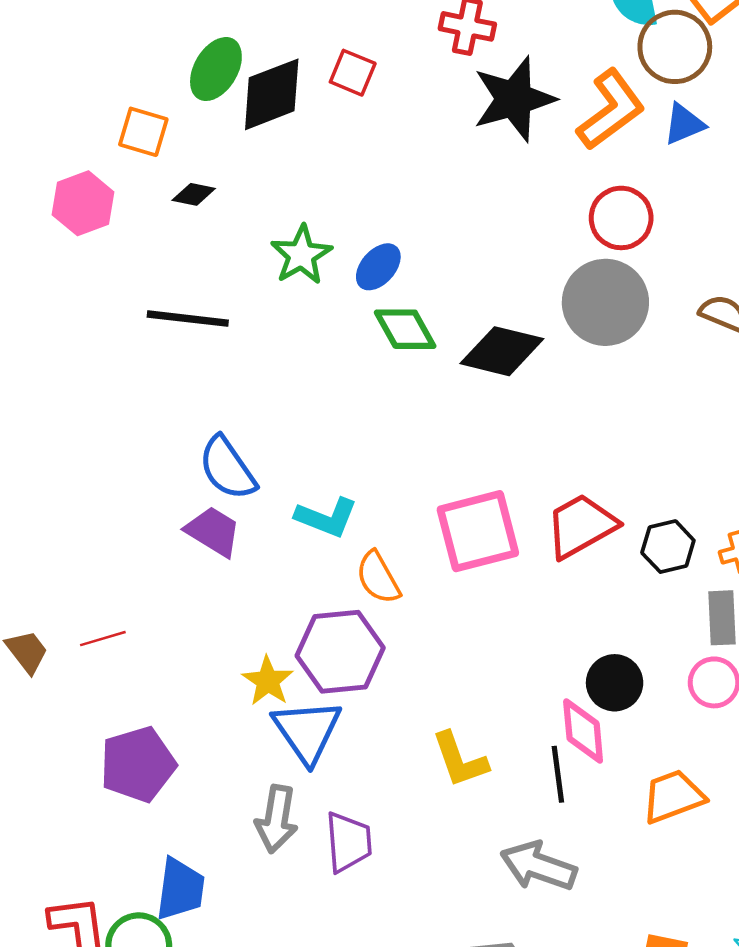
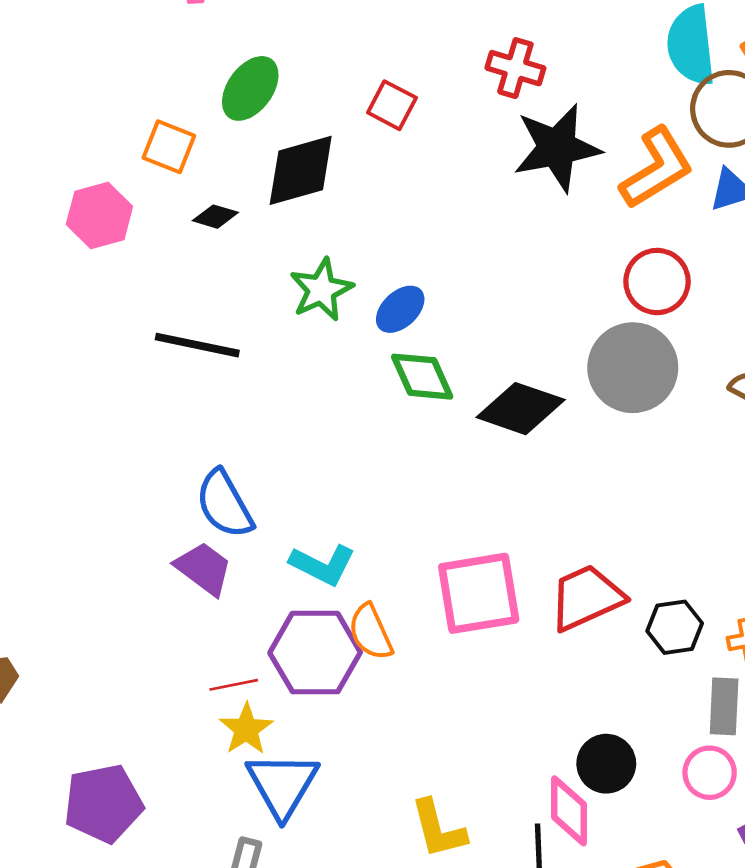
black diamond: (272, 94) -> (301, 170), moved
red line: (103, 639) -> (234, 685), moved
purple hexagon: (340, 652) -> (315, 653), moved

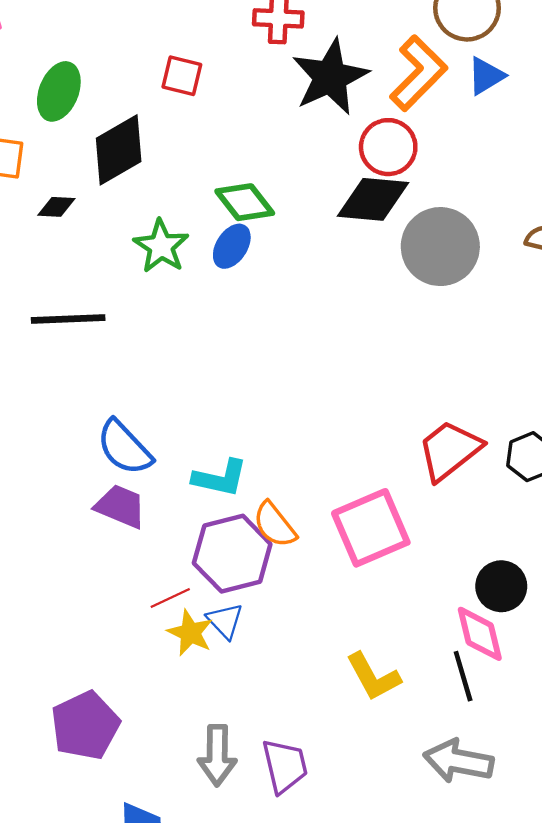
red circle: (657, 281) -> (388, 147), moved
green diamond: (422, 377) -> (245, 202), moved
black diamond: (521, 409) -> (373, 199), moved
pink square: (479, 593) -> (371, 528), moved
blue triangle: (282, 785) -> (225, 621), moved, size x0.6

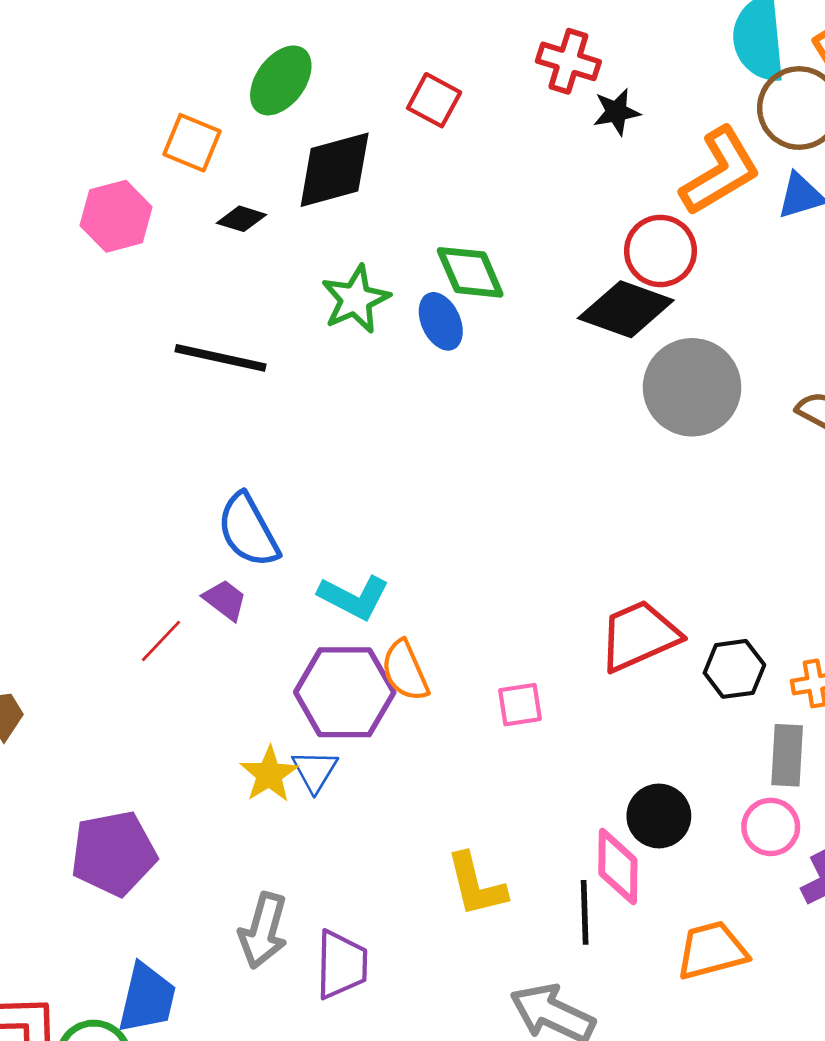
black star: (330, 77) -> (616, 112), moved, size x0.5
blue ellipse: (232, 246) -> (441, 321), turned -72
purple trapezoid: (120, 506) -> (225, 600), size x0.7
pink square: (371, 528) -> (520, 705), size x0.5
red line: (170, 598) -> (161, 641), moved, turned -36

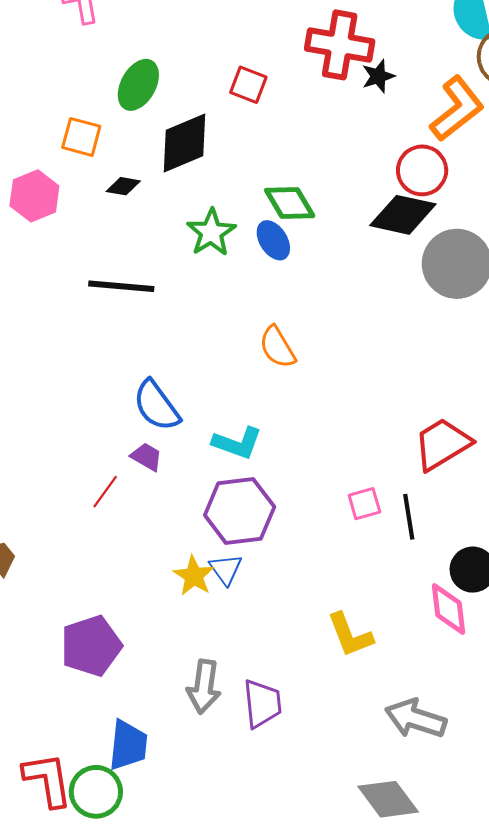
red cross: (568, 61) -> (340, 45), size x1.5
orange semicircle: (405, 671) -> (277, 347), moved
black line: (585, 912) -> (409, 517), moved

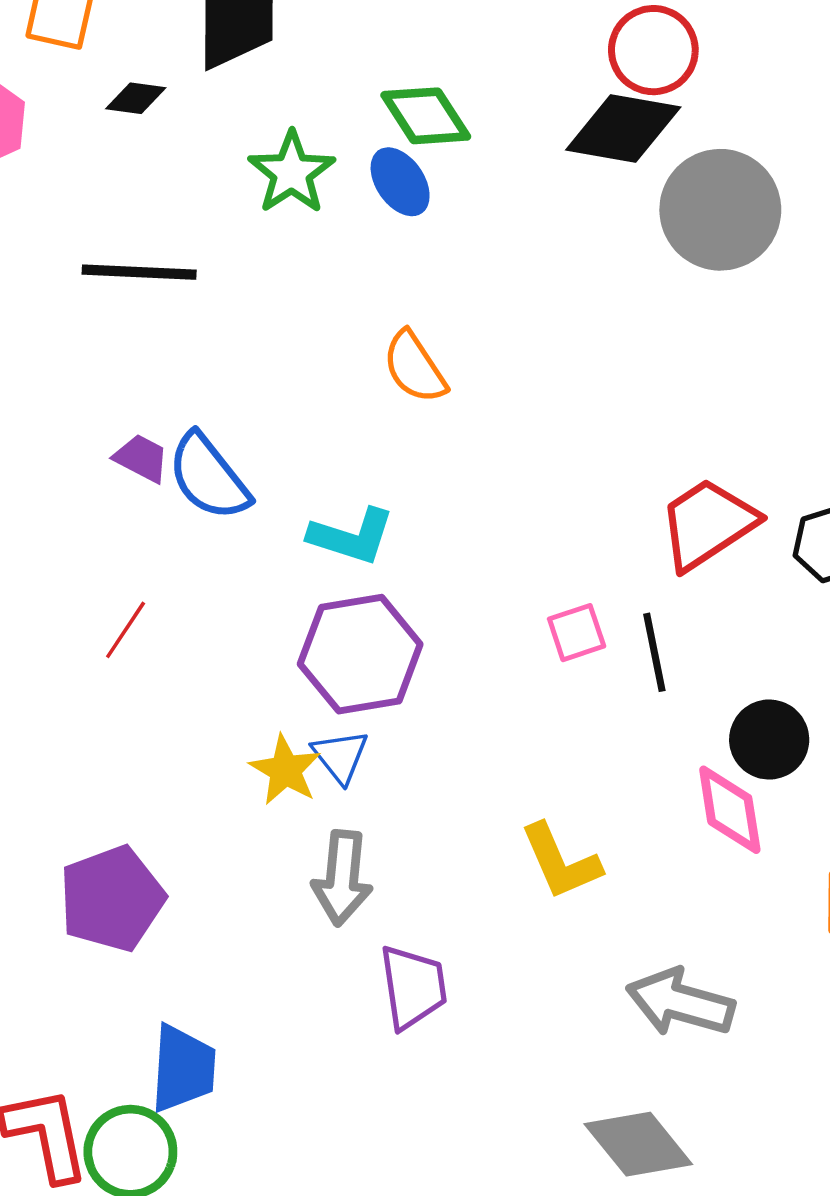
purple trapezoid: (146, 457) -> (141, 458), moved
gray arrow: (204, 687) -> (342, 878), moved

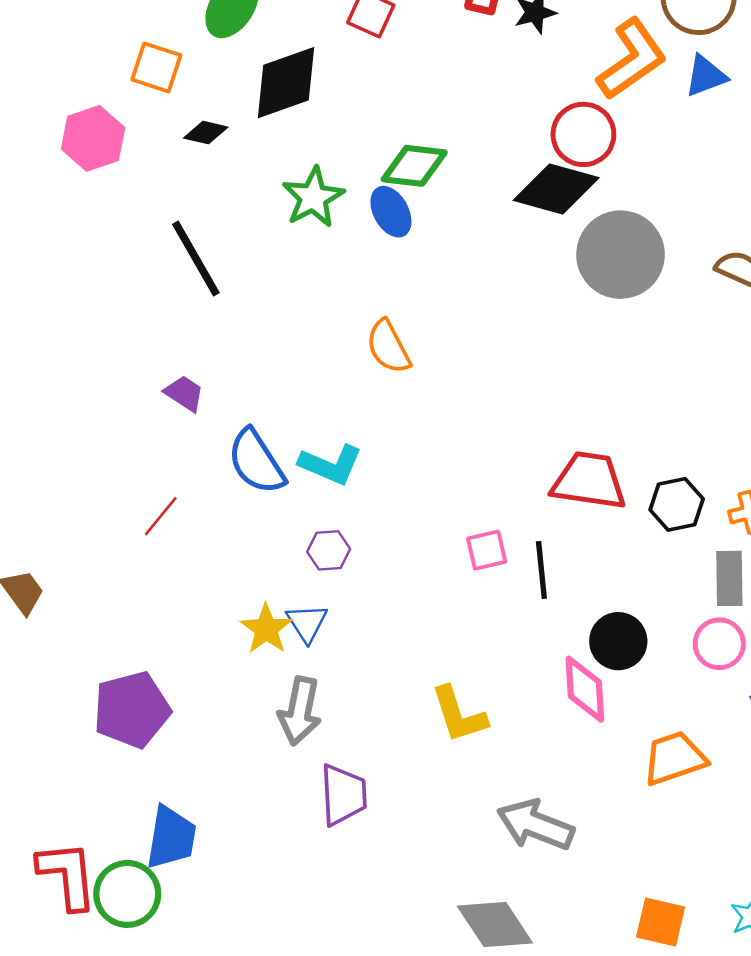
green diamond: (426, 116) -> (414, 166), turned -56
black line: (139, 272) -> (196, 259), turned 52
blue semicircle: (209, 477) -> (256, 462), moved
red trapezoid: (708, 524) -> (589, 481), turned 36
purple hexagon: (360, 654) -> (329, 550), size x0.5

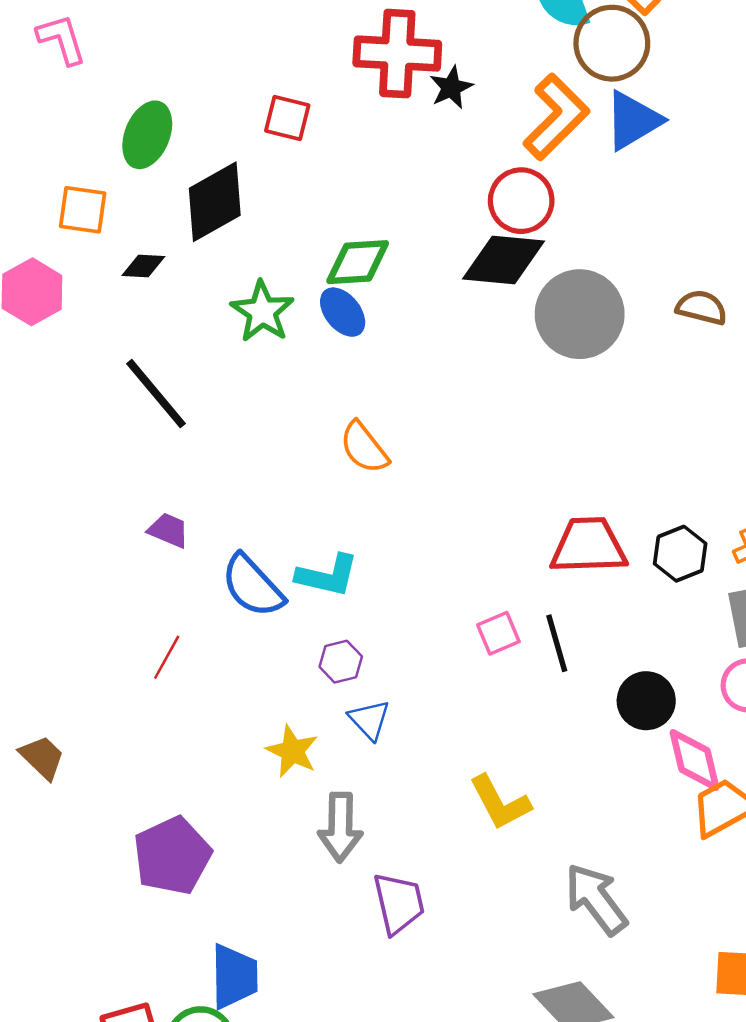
blue triangle: (706, 76) -> (633, 120), size x1.4
blue triangle: (307, 623) -> (369, 720), moved
pink diamond: (585, 689) -> (695, 760), moved
gray arrow: (535, 825) -> (596, 899), turned 42

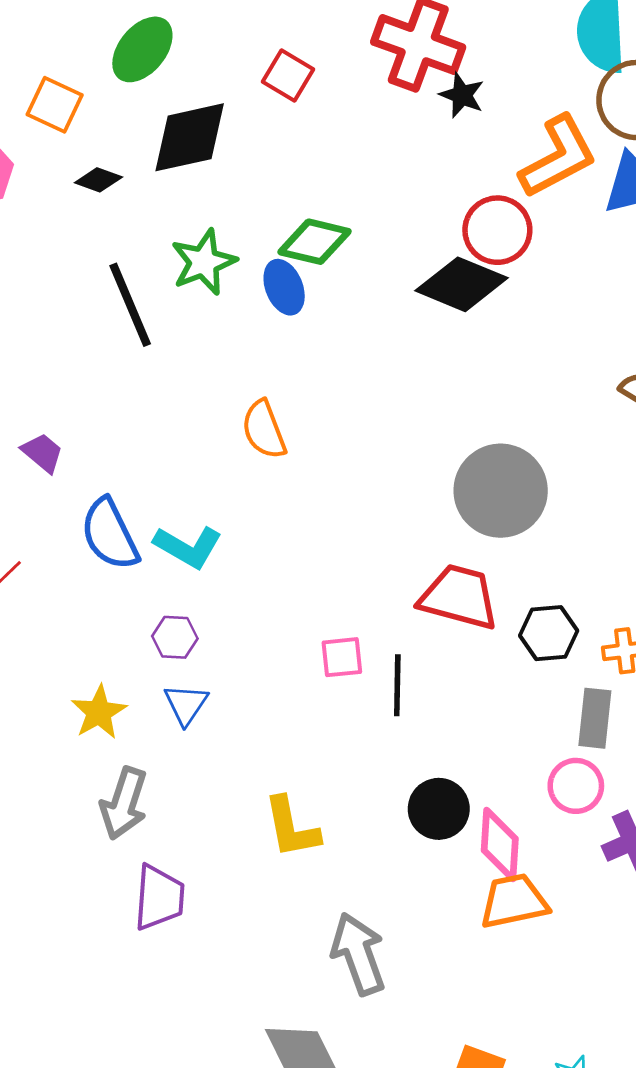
black star: (451, 87) -> (462, 95), turned 30
gray circle: (580, 314) -> (501, 491), moved
black line: (156, 394) -> (130, 305), moved
black circle: (646, 701) -> (439, 809), moved

